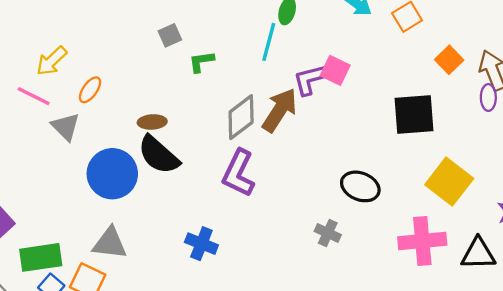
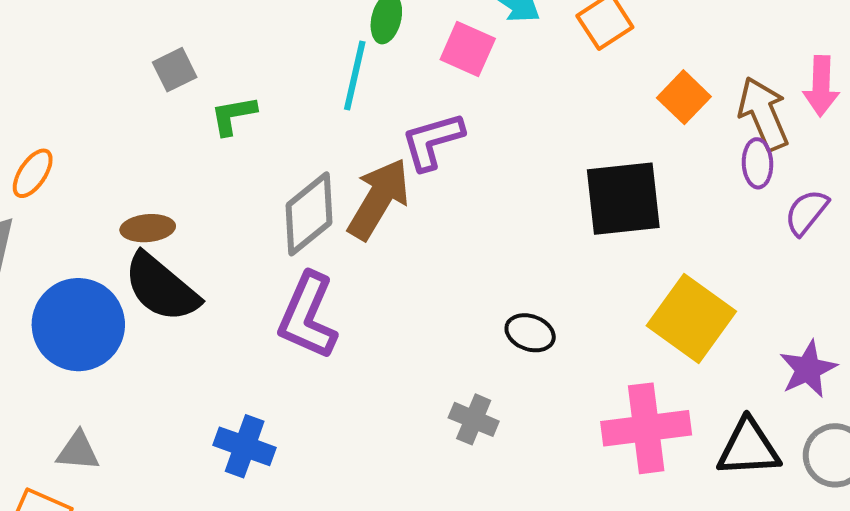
pink square: (335, 70) -> (468, 49), moved
black ellipse: (360, 186) -> (530, 333), size x0.7
gray triangle: (110, 243) -> (78, 451), size x0.7

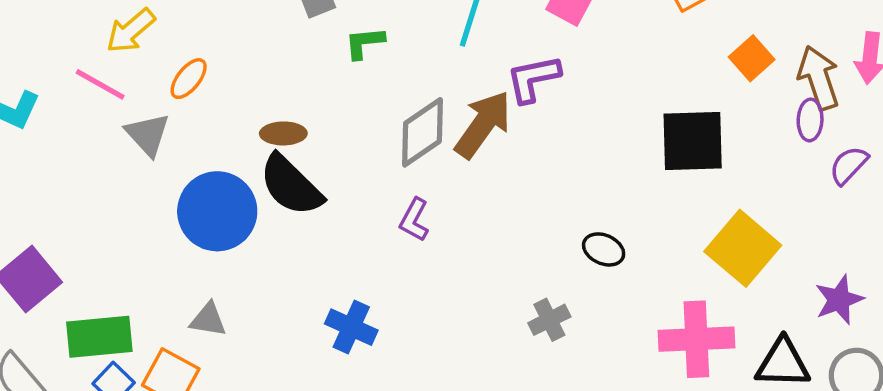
purple L-shape: (308, 316) -> (414, 220), size x0.6
gray cross: (474, 419) -> (549, 320), turned 36

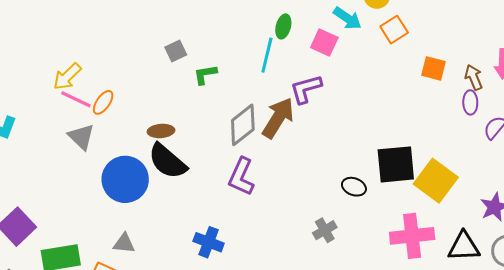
orange square: (752, 58) -> (433, 68), turned -30
brown arrow: (819, 78) -> (474, 77), size x0.7
pink line: (100, 84) -> (76, 99), moved
black square: (693, 141) -> (396, 164), moved
purple L-shape: (414, 220) -> (241, 177), size x1.5

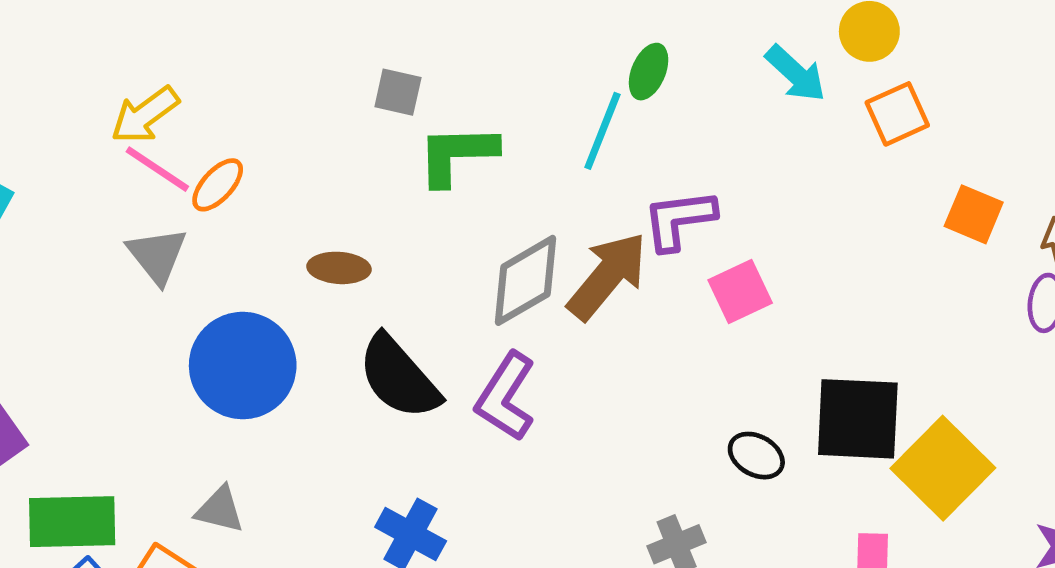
pink square: (324, 43) -> (740, 292), moved, turned 32
gray square: (176, 51) -> (398, 92), turned 30
green L-shape: (205, 74) -> (457, 155), size x1.5
black semicircle: (167, 161) -> (399, 377), moved

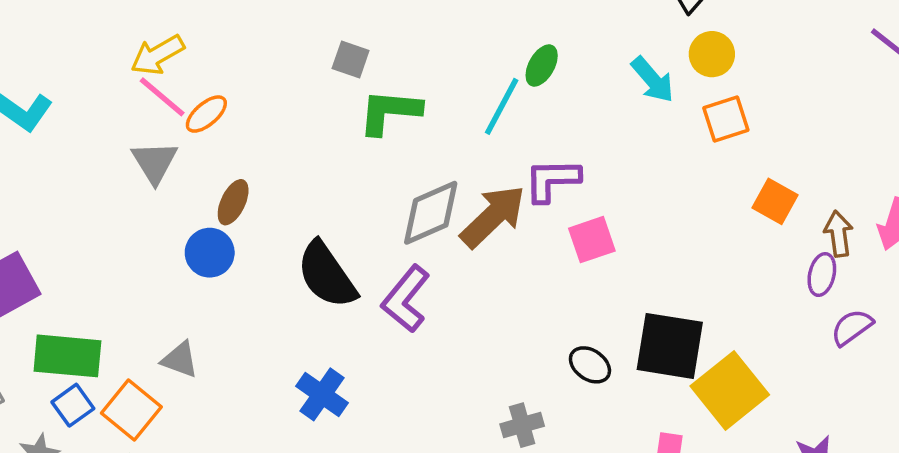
brown ellipse: (339, 268) -> (233, 202), moved, turned -75
blue circle: (243, 366) -> (210, 253), size x0.6

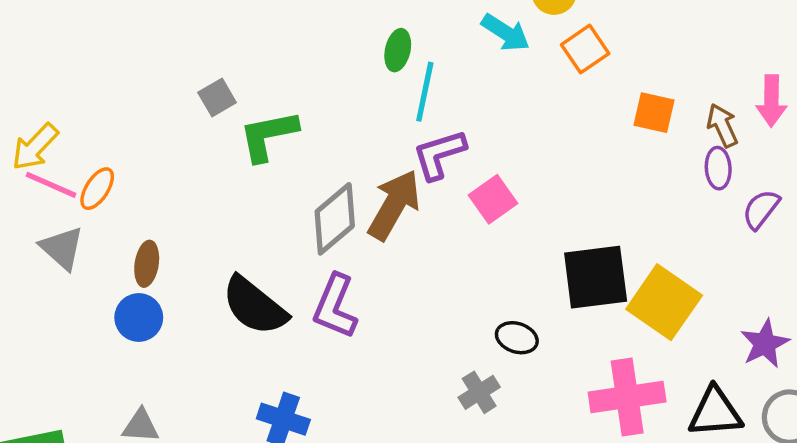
gray square: (351, 59) -> (217, 97), turned -33
cyan line: (502, 106) -> (425, 92), moved
black ellipse: (590, 365) -> (517, 338), moved

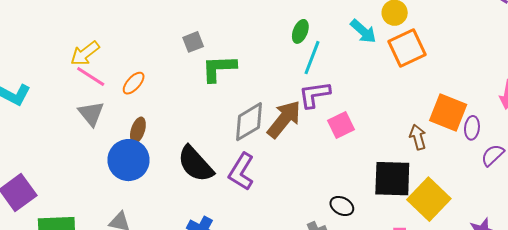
orange square: (585, 49) -> (407, 48), size x1.4
orange square: (654, 113) -> (448, 112), moved, size x1.5
brown arrow: (722, 125) -> (418, 137), moved
orange ellipse: (97, 189) -> (134, 83), moved
blue circle: (139, 317) -> (128, 160), size x1.5

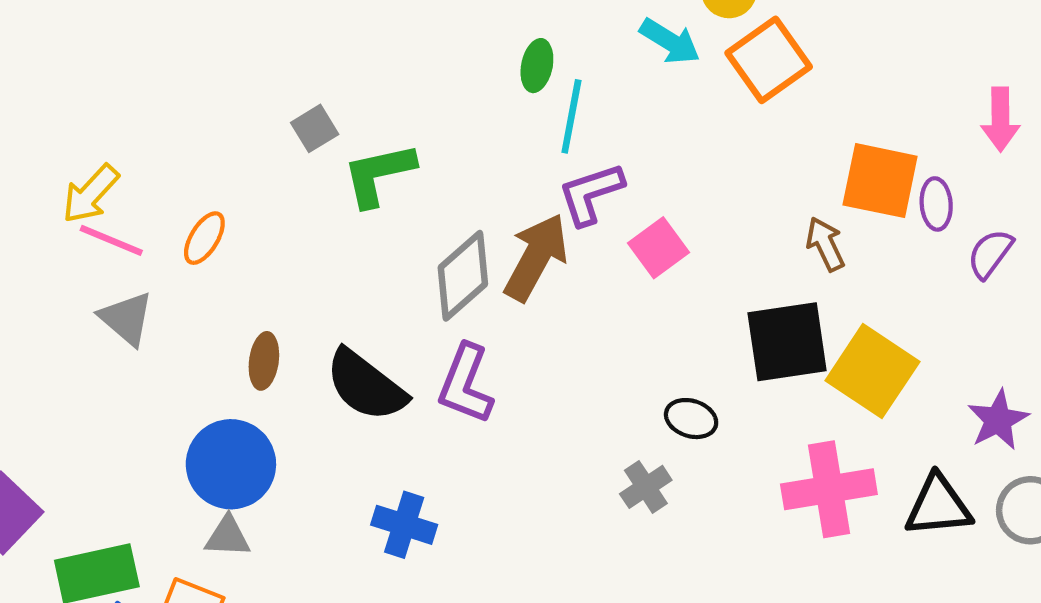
brown ellipse: (138, 130) -> (264, 361), moved
blue circle: (128, 160) -> (231, 464), moved

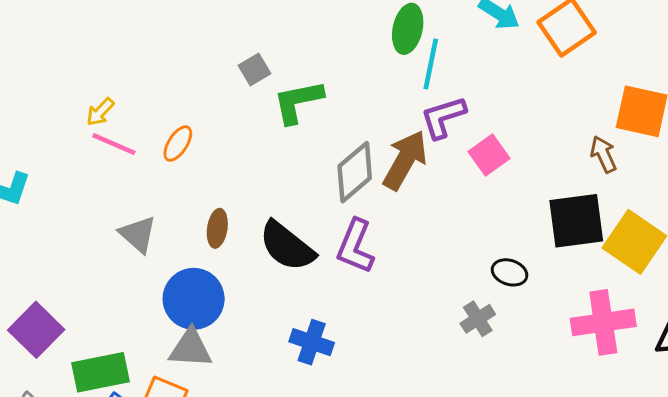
green ellipse: (537, 66) -> (408, 29), size x1.4
yellow arrow: (90, 194) -> (100, 112), size x0.7
gray triangle: (126, 318) -> (138, 234), moved
gray triangle: (228, 537) -> (191, 348), size x1.4

